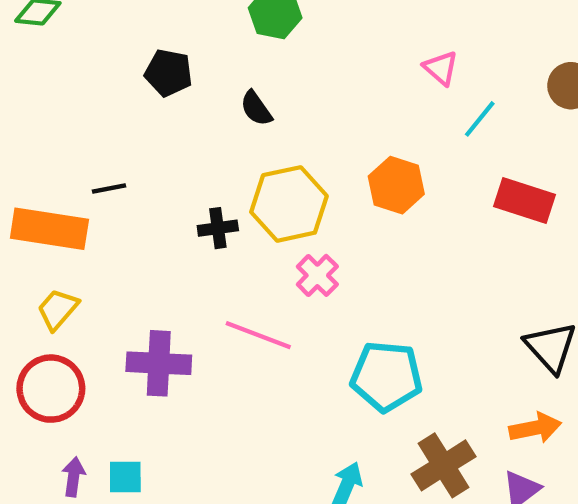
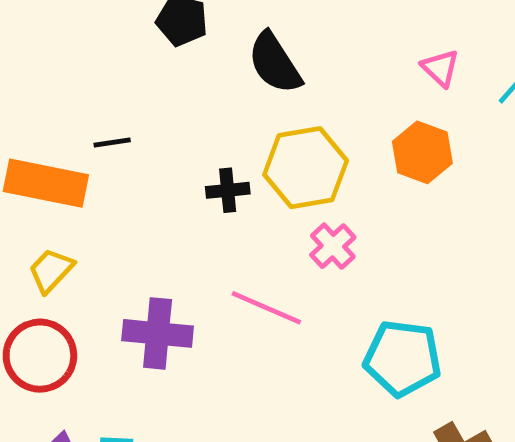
pink triangle: (441, 68) -> (440, 68), moved
black semicircle: (256, 108) -> (275, 63), size x1.6

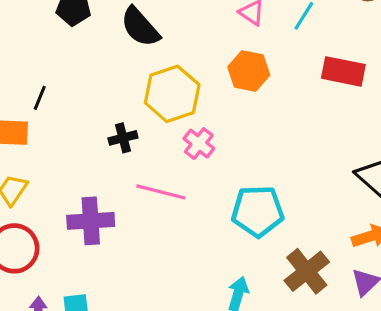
black line: (112, 142) -> (40, 98), turned -50
black cross: (228, 190) -> (123, 138), moved

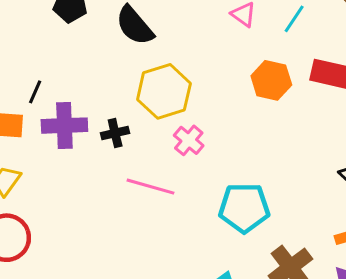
orange hexagon: (249, 71) -> (271, 80), moved
purple cross: (91, 221) -> (64, 126), moved

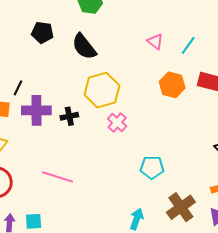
pink line: (151, 187) -> (58, 177), moved
cyan pentagon: (244, 208) -> (152, 167), size x0.7

